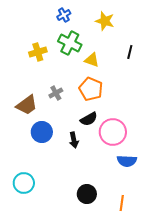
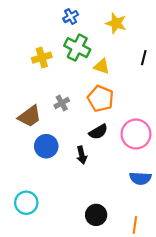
pink circle: (113, 132) -> (136, 134), moved

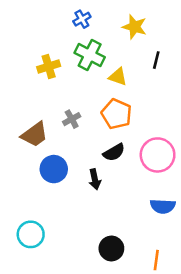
black line: (144, 58) -> (156, 60), moved

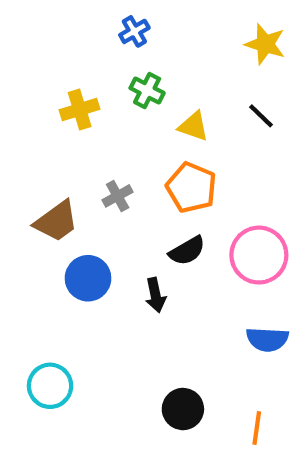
yellow star: (134, 27) -> (265, 44), moved
green cross: (90, 55) -> (147, 90), size x0.7
black line: (156, 60) -> (261, 116), moved, turned -60

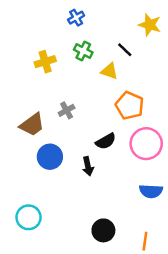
black line: (261, 116) -> (125, 50), moved
orange pentagon: (191, 188) -> (130, 106), moved

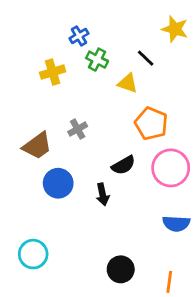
blue cross: (76, 18) -> (79, 36), moved

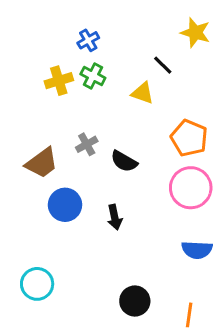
green cross: (97, 60) -> (93, 76), moved
orange pentagon: (151, 123) -> (189, 138), moved
black semicircle: (123, 165) -> (124, 161), moved, turned 60

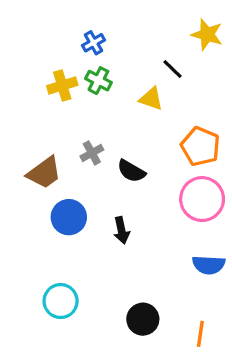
cyan circle: (37, 284) -> (61, 301), moved

